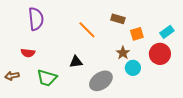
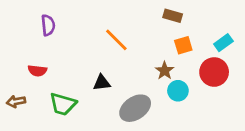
purple semicircle: (36, 19) -> (48, 25), size x0.7
brown rectangle: (118, 19) -> (173, 16), moved

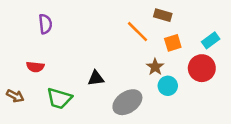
orange line: (116, 40) -> (137, 32), moved
brown arrow: (16, 101) -> (15, 96), turned -144

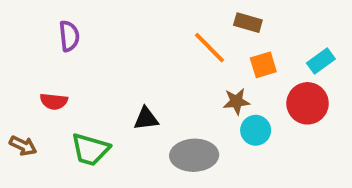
brown star: (155, 67) -> (236, 101), turned 30
gray ellipse: (127, 102) -> (194, 155), turned 32

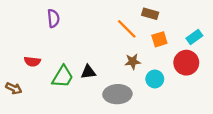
purple semicircle: (69, 36) -> (53, 18), moved
brown star: (236, 101) -> (133, 62), moved
green trapezoid: (90, 149) -> (63, 77), moved, turned -75

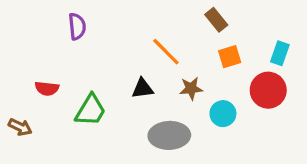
brown rectangle: (150, 14) -> (216, 20), turned 35
orange line: (127, 29) -> (166, 52), moved
cyan rectangle: (194, 37) -> (280, 53), turned -35
black triangle: (88, 72) -> (142, 88), moved

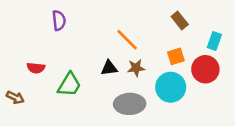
brown rectangle: (216, 20) -> (180, 20), moved
orange square: (230, 57) -> (176, 56), moved
brown star: (191, 88) -> (136, 68), moved
cyan circle: (223, 114) -> (171, 87), size x1.5

